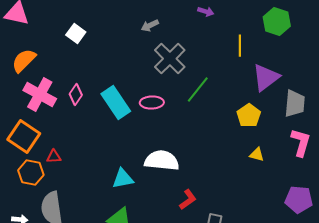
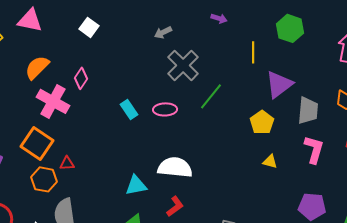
white square: (76, 34) -> (89, 27), moved
pink diamond: (76, 95) -> (81, 78), moved
cyan rectangle: (116, 103) -> (129, 109), size x0.6
red L-shape: (188, 200) -> (175, 206), moved

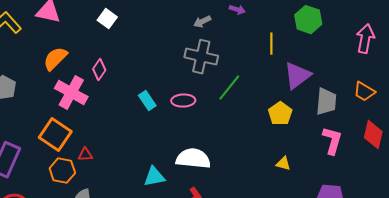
gray arrow: (163, 32) -> (202, 22), moved
gray cross: (183, 65) -> (201, 57), turned -32
yellow triangle: (270, 161) -> (283, 164), moved

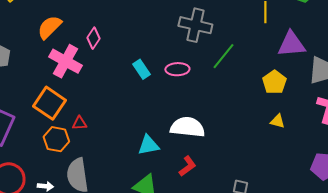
purple triangle: (297, 76) -> (291, 44), turned 32
yellow triangle: (283, 164) -> (277, 121), moved

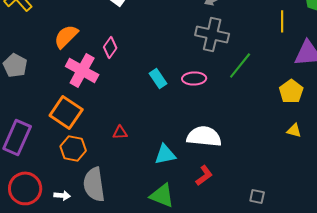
red triangle: (79, 123) -> (120, 132), moved

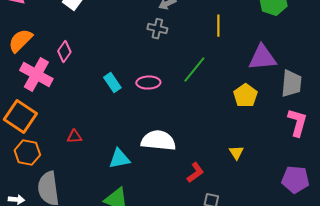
yellow line: (282, 21) -> (218, 26), moved
gray cross: (212, 34) -> (157, 29), moved, size x0.6
yellow triangle: (294, 130) -> (236, 153), moved, turned 42
red L-shape: (204, 175) -> (195, 173), moved

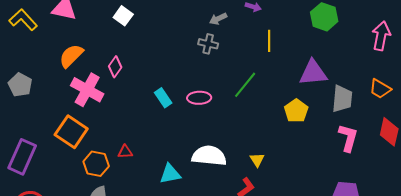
orange hexagon: (27, 153) -> (96, 164), moved
yellow triangle: (236, 153) -> (257, 160), moved

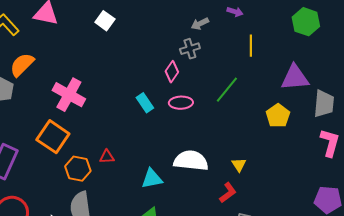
gray cross: (208, 44) -> (190, 49), turned -30
orange semicircle: (71, 56) -> (22, 65), moved
pink diamond: (115, 67) -> (172, 72), moved

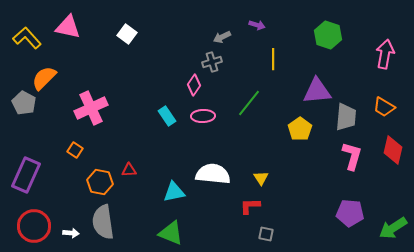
pink cross: (69, 95) -> (91, 108), turned 36
orange square: (53, 137) -> (75, 150), size x0.5
red L-shape: (228, 193) -> (250, 206), turned -145

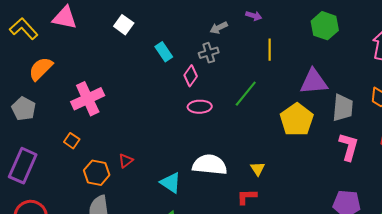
gray pentagon: (24, 103) -> (24, 109), moved
cyan rectangle: (167, 116) -> (164, 52), moved
yellow pentagon: (300, 129) -> (297, 120), size x1.4
red triangle: (129, 170) -> (126, 161), turned -35
cyan triangle: (174, 192) -> (171, 183), turned 45

